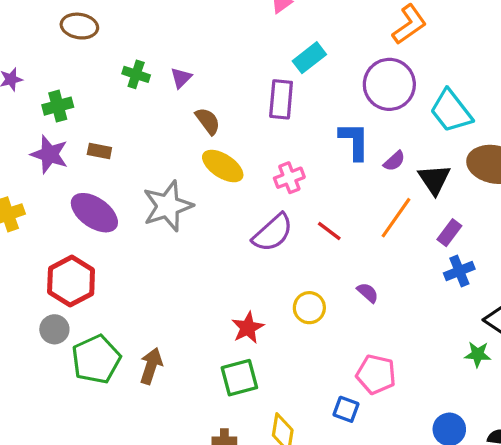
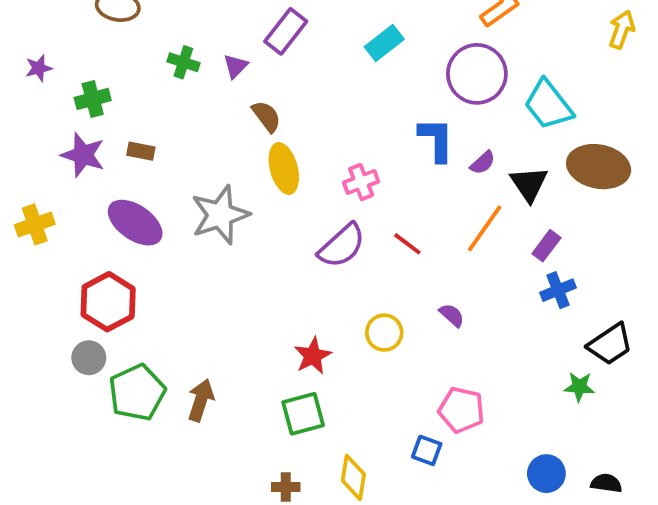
purple rectangle: (281, 99) -> (286, 31), moved, turned 33
yellow ellipse: (223, 166) -> (284, 168), turned 42

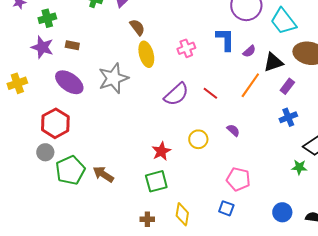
pink cross: (361, 182) -> (186, 48), moved
black triangle: (529, 184) -> (273, 62), turned 45
purple rectangle: (546, 246) -> (287, 86), moved
brown arrow: (201, 400) -> (103, 174), turned -75
blue square: (427, 450) -> (226, 208), moved

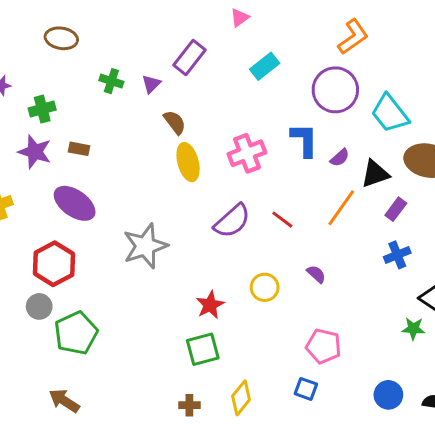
pink cross: (186, 48) -> (247, 153), size x1.4
gray star: (113, 78) -> (145, 246), moved
brown arrow: (103, 174) -> (64, 401), moved
yellow diamond: (182, 214) -> (241, 398), turned 30

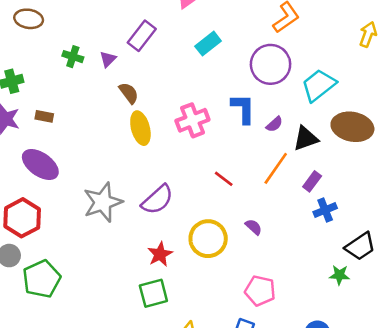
cyan trapezoid: (390, 113) -> (319, 85), turned 90
purple rectangle: (396, 209) -> (312, 181), moved
purple semicircle: (232, 221) -> (157, 200), moved
yellow circle: (265, 287) -> (208, 239), size x1.5

